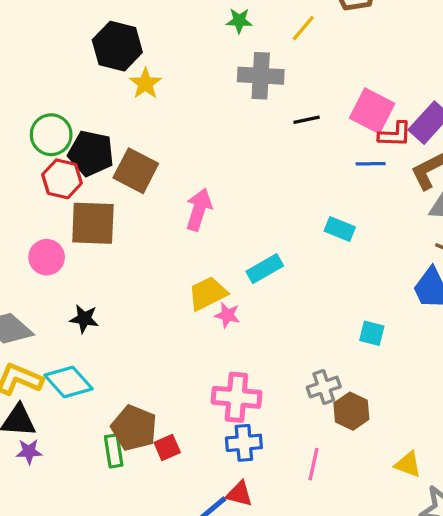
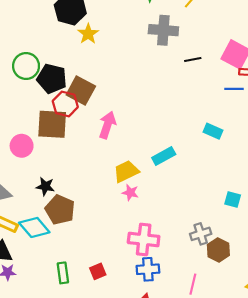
red hexagon: (62, 179) -> (65, 104), moved
pink arrow: (199, 210) -> (107, 125), moved
pink star: (227, 315) -> (130, 193), moved
brown pentagon: (134, 428) -> (60, 210), moved

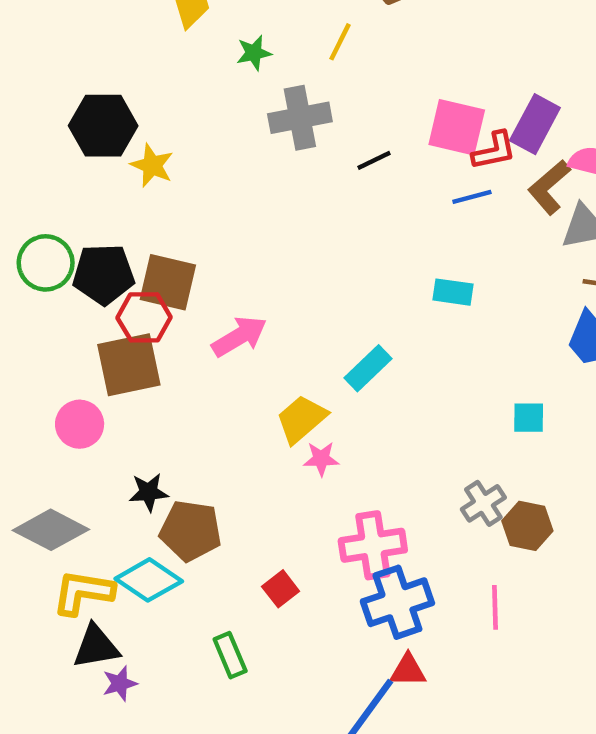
pink arrow: (107, 125) -> (239, 336), turned 56
blue cross: (148, 269) -> (397, 602), size x1.4
red square: (98, 271) -> (281, 589), moved

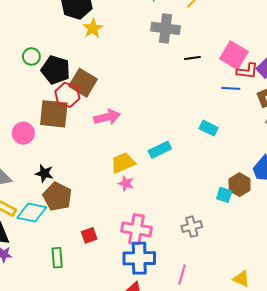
green circle: (46, 263) -> (31, 56), size x0.7
brown hexagon: (527, 526) -> (240, 185), moved
cyan diamond: (149, 580) -> (32, 213), turned -40

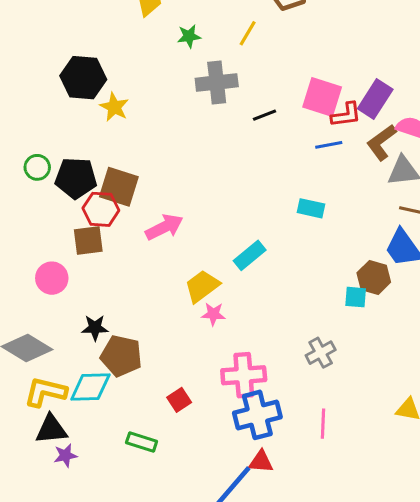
brown square: (54, 114) -> (88, 241), size x0.7
green rectangle: (57, 258) -> (142, 442), turned -54

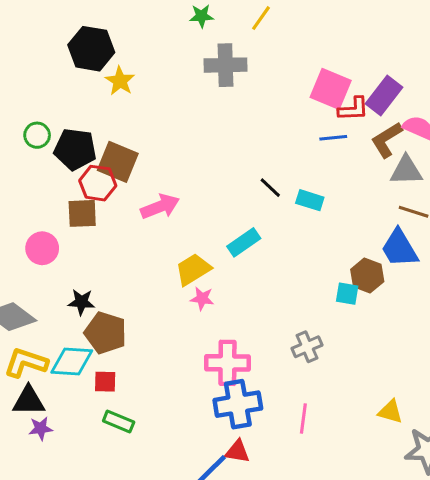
black line: (265, 115) -> (270, 188), moved, turned 60
red square: (179, 400) -> (105, 382), moved, turned 30

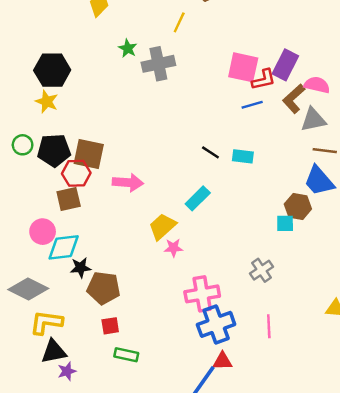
green star: (201, 16) -> (128, 48), moved, turned -30
yellow star: (120, 81) -> (47, 102), moved
pink arrow: (160, 207) -> (128, 183), turned 36
cyan diamond: (72, 362) -> (64, 247), moved

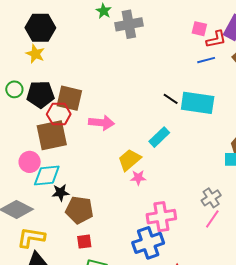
pink square: (243, 67) -> (199, 29), size x0.6
cyan rectangle: (243, 156) -> (198, 103), size x1.8
brown square: (69, 199) -> (52, 135), size x1.5
blue cross: (216, 324) -> (148, 243), moved
pink line: (269, 326) -> (212, 219), moved, turned 36

